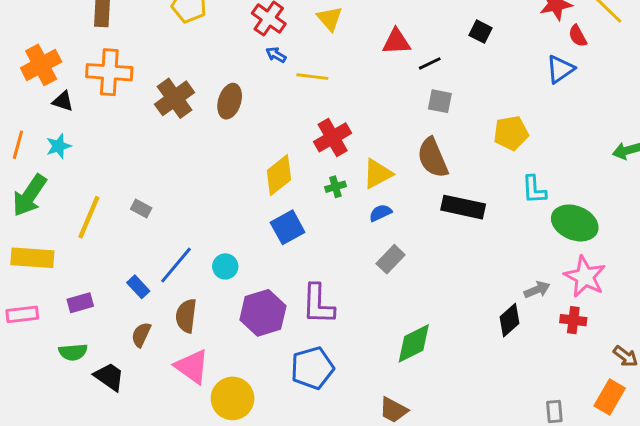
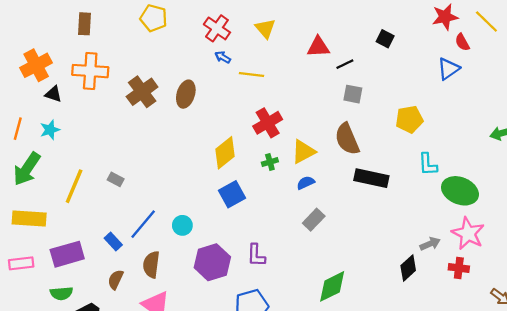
purple rectangle: (80, 303) -> (67, 254), size x1.6
purple L-shape: (318, 304) -> (256, 255), size x0.7

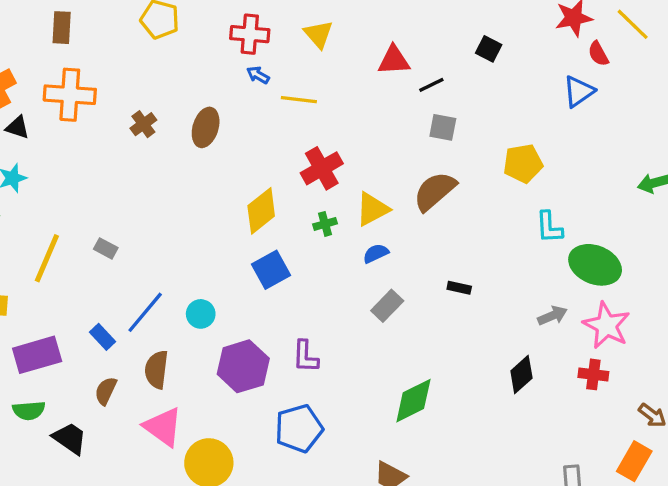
red cross: (217, 28) -> (250, 34), turned -30
brown cross: (142, 92) -> (143, 124), size x0.6
brown semicircle: (347, 139) -> (435, 191), turned 72
black rectangle: (371, 178) -> (459, 288), moved, size x0.5
gray arrow: (430, 244) -> (552, 316), moved

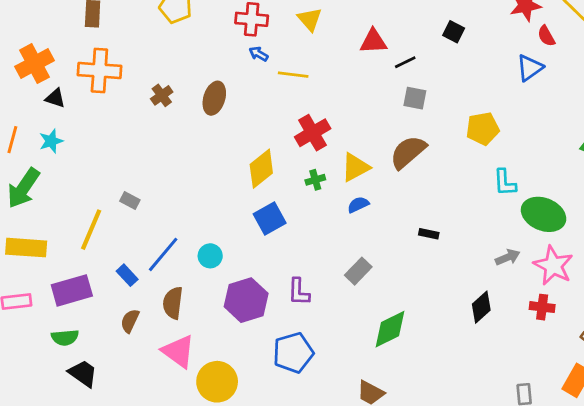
yellow line: (47, 258) -> (91, 230), moved
gray rectangle: (387, 306) -> (358, 271), moved
black trapezoid: (70, 438) -> (83, 373), moved

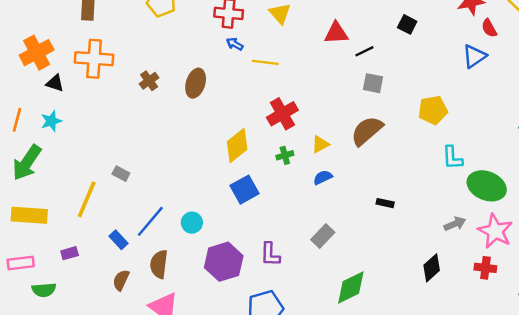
yellow triangle: (355, 167) -> (320, 144), size x0.7
purple rectangle: (72, 290) -> (70, 253), size x0.5
green semicircle: (65, 337) -> (44, 290), moved

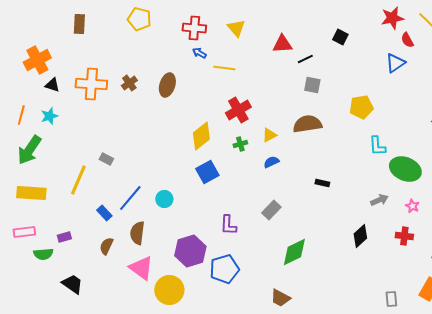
orange cross: (94, 59) -> (91, 84), moved
brown semicircle: (367, 131) -> (307, 124), turned 32
pink star: (495, 231) -> (412, 206), size x0.5
purple rectangle: (70, 253) -> (64, 237), moved
purple hexagon: (224, 262) -> (190, 251), moved

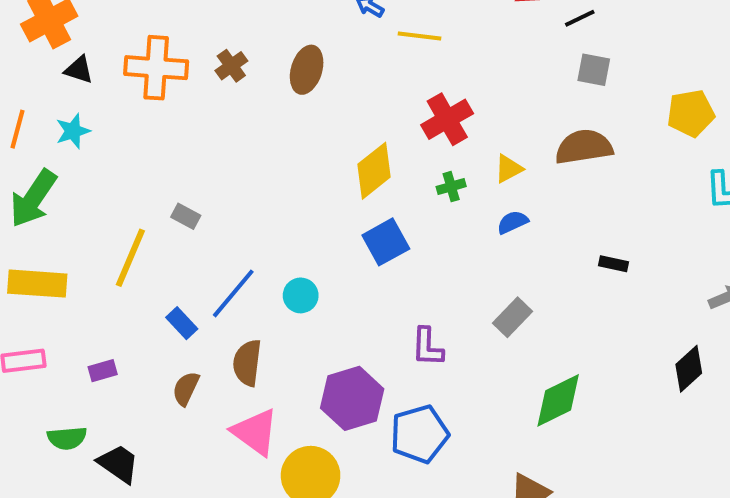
green semicircle: (43, 254) -> (67, 438), moved

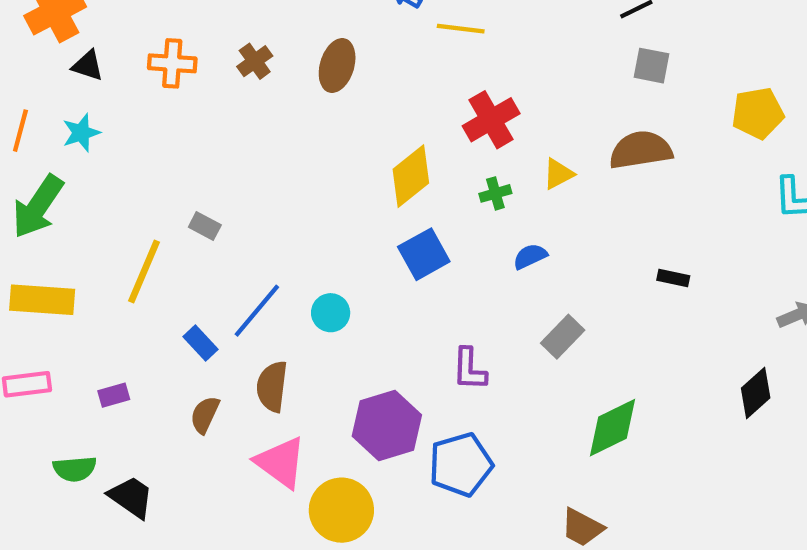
orange cross: (156, 68) -> (172, 63), size x0.7
blue semicircle: (513, 222) -> (530, 256), moved

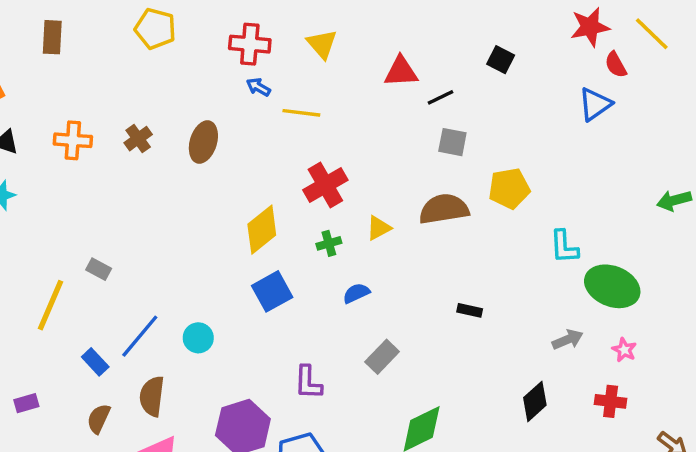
yellow pentagon: (758, 113) -> (509, 188), moved

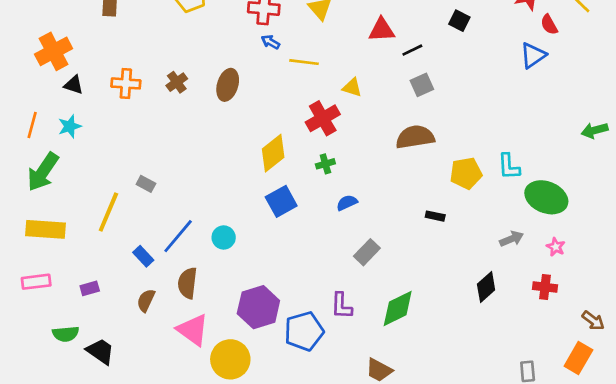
gray square: (452, 142) -> (422, 85), turned -35
yellow pentagon: (509, 188) -> (466, 173), moved
yellow triangle: (379, 228) -> (352, 88), moved, turned 45
purple L-shape: (308, 383) -> (341, 306), moved

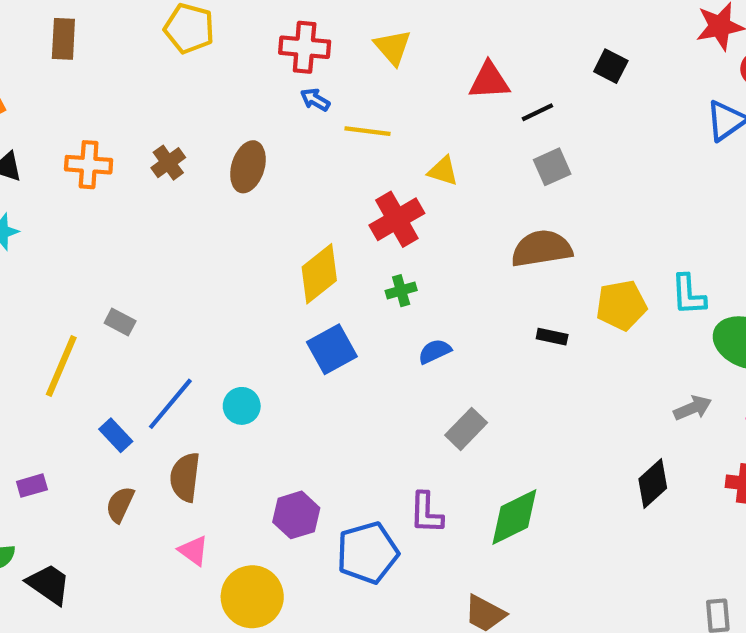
black rectangle: (435, 216) -> (552, 337), moved
purple hexagon: (258, 307) -> (296, 515), size x0.7
pink triangle: (193, 330) -> (193, 551), size x0.6

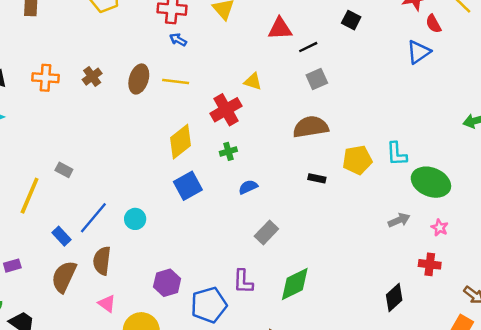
yellow line: (368, 131) -> (176, 81), moved
black diamond: (653, 483) -> (394, 298), moved
brown semicircle: (120, 504) -> (64, 277), size x1.5

